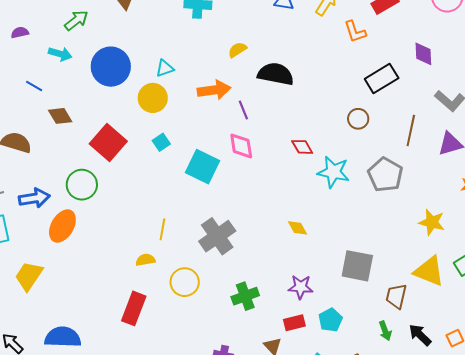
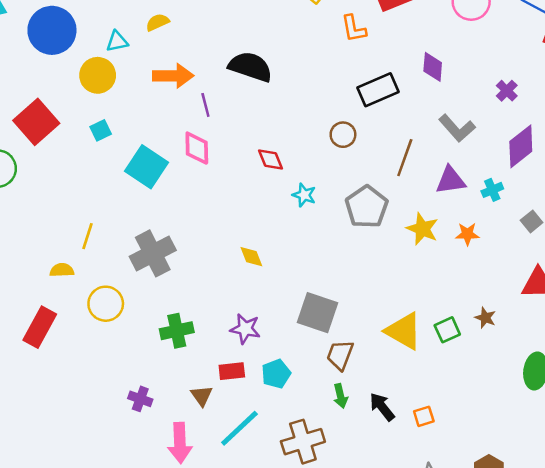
yellow semicircle: (237, 50) -> (158, 22), moved
cyan star: (333, 172) -> (304, 195), size x0.6
yellow star: (432, 222) -> (422, 229), moved
brown trapezoid: (396, 296) -> (340, 355), moved

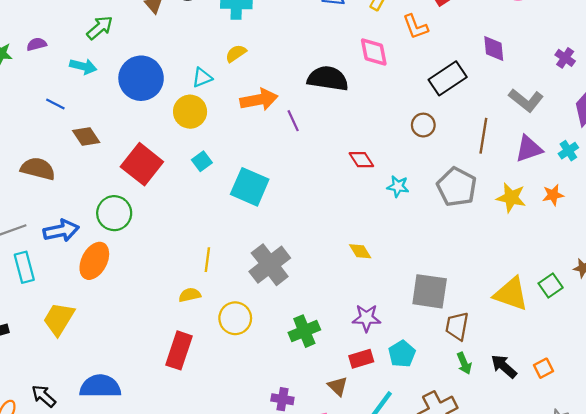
pink diamond: (197, 148) -> (374, 52), moved

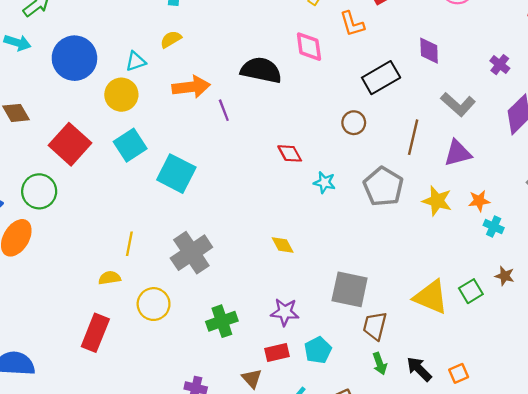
cyan cross: (568, 151) -> (494, 227), moved, turned -36
cyan square: (202, 161) -> (130, 145), size x1.6

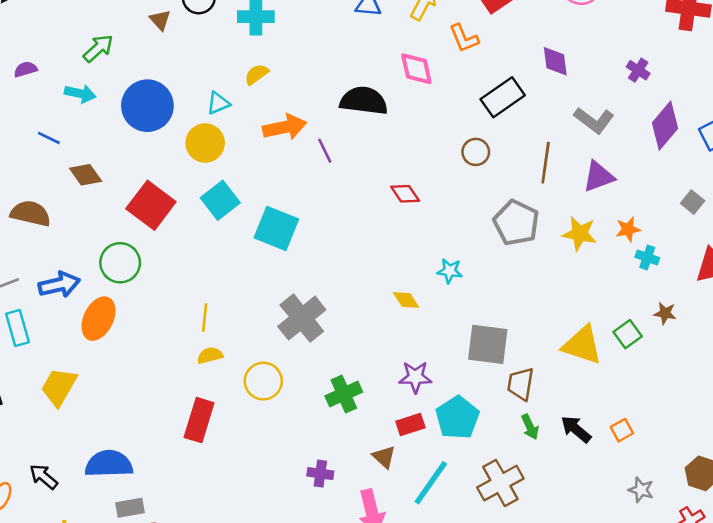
cyan star: (324, 182) -> (450, 271), moved
yellow line: (129, 244) -> (205, 318), moved
cyan pentagon: (318, 350) -> (457, 418), size x1.4

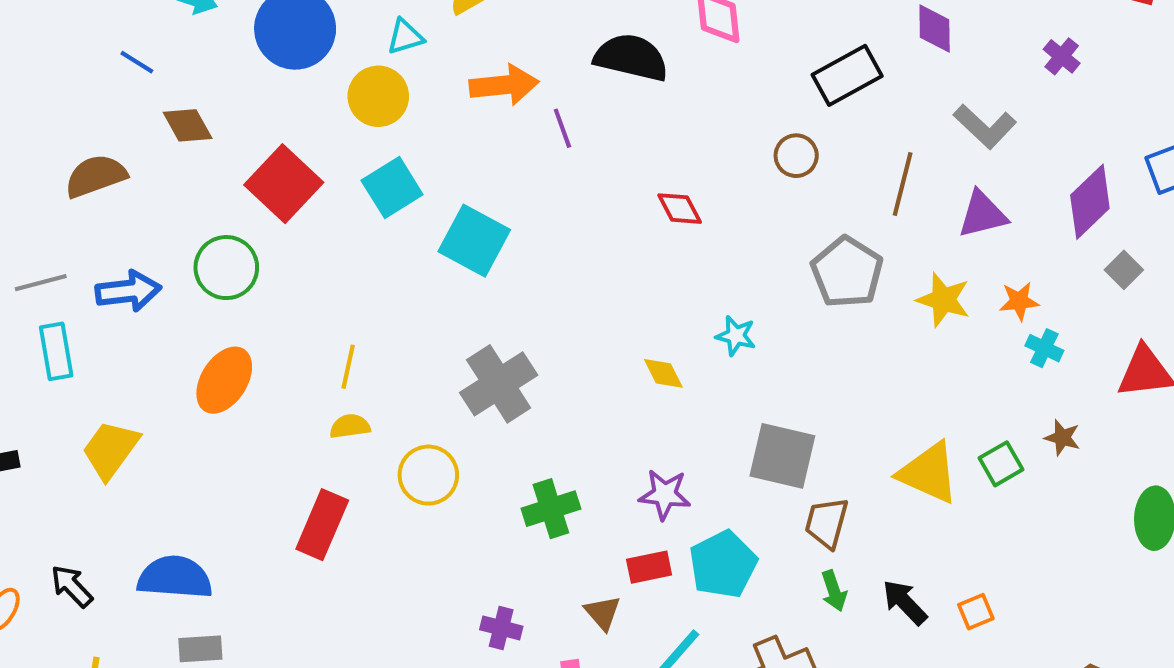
purple diamond: (665, 126) -> (1090, 202), moved
brown semicircle: (31, 213) -> (96, 176), turned -39
orange ellipse: (98, 319) -> (224, 380), moved

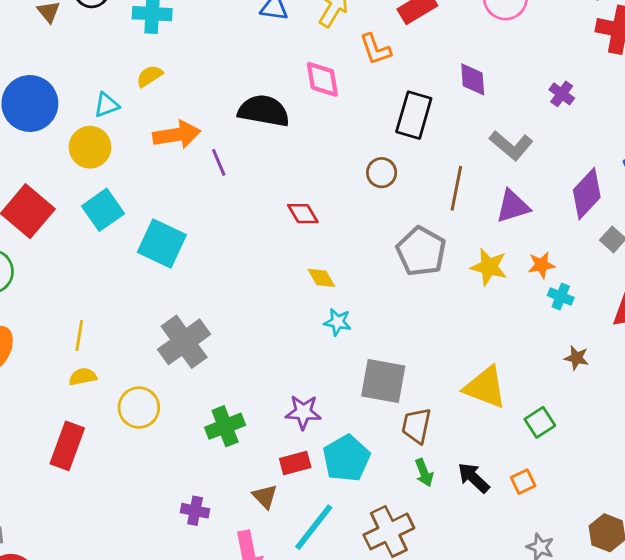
black rectangle: (847, 75) -> (414, 115), turned -42
cyan star: (736, 336) -> (338, 322), moved
yellow diamond: (663, 373) -> (321, 278), moved
green square: (1001, 464) -> (540, 422), moved

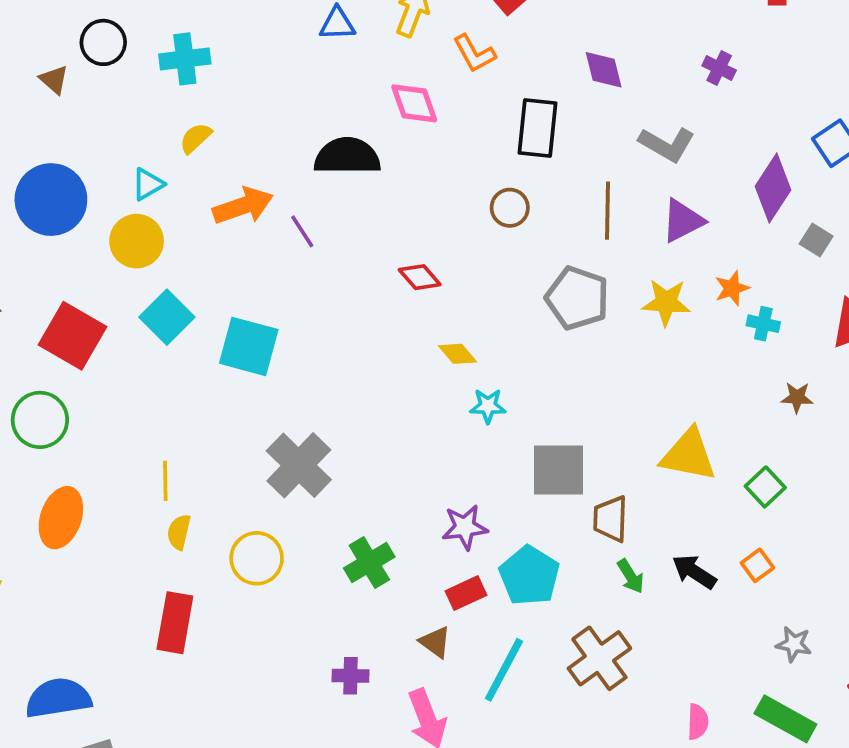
yellow semicircle: (83, 377) -> (179, 532), turned -56

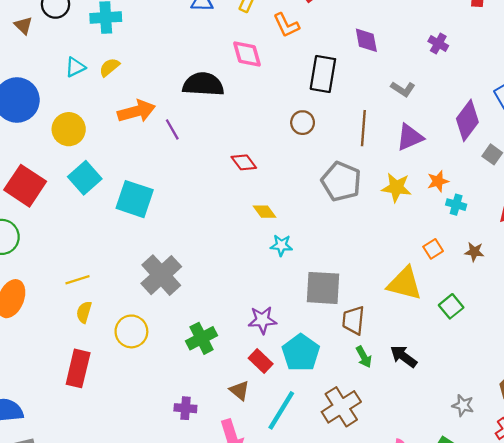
gray L-shape: (667, 144) -> (403, 89), size x0.7
cyan triangle: (148, 184) -> (75, 67), moved
yellow line: (165, 481) -> (77, 280), turned 70
orange square: (757, 565) -> (433, 249), moved
red rectangle: (466, 593) -> (261, 361), turned 65

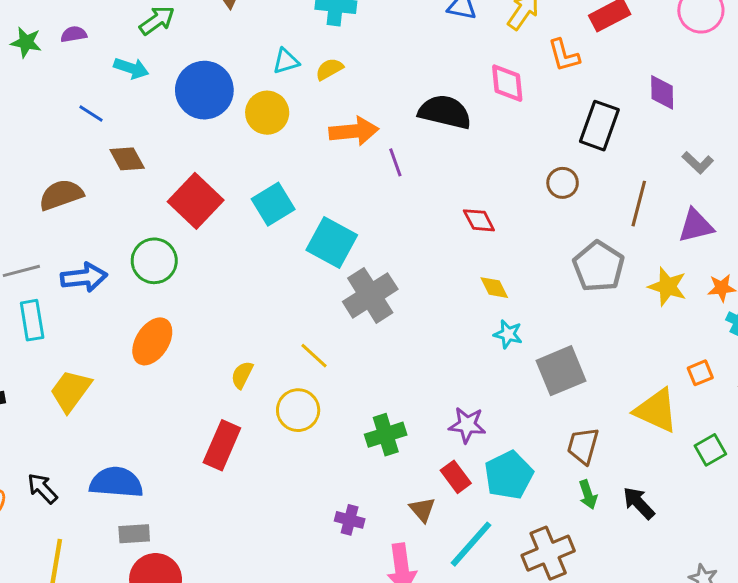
yellow circle: (69, 129) -> (267, 113), moved
gray cross: (161, 275) -> (370, 295), moved
yellow line: (77, 280) -> (314, 356), moved, turned 50
gray square: (323, 288) -> (561, 371), moved, turned -36

